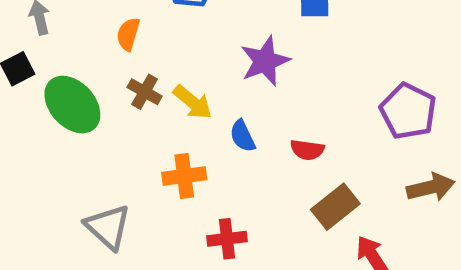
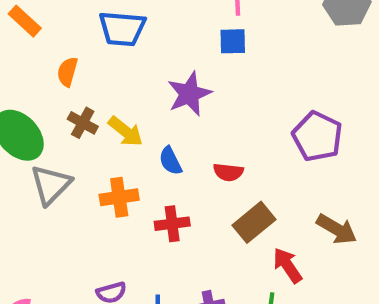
brown arrow: (431, 187) -> (337, 229), moved, turned 45
gray triangle: (108, 227) -> (51, 185), moved, turned 33
red cross: (227, 239) -> (172, 224), moved

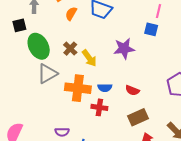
orange semicircle: (67, 72) -> (71, 14), moved
blue semicircle: (170, 161) -> (105, 88), moved, turned -80
orange cross: (119, 197) -> (78, 88), size x1.4

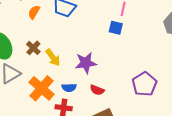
purple star: (124, 49) -> (86, 63), moved
orange cross: (78, 88) -> (42, 88), turned 35

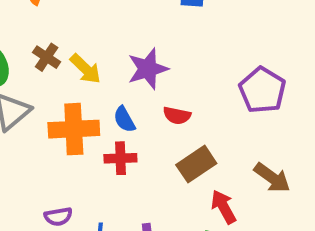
orange cross: (42, 88) -> (74, 129), turned -35
blue semicircle: (69, 88) -> (124, 119), turned 72

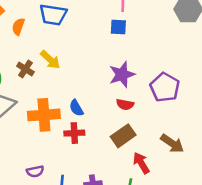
yellow arrow: (85, 69) -> (50, 60), moved
purple star: (148, 69) -> (122, 74), moved
red semicircle: (177, 115) -> (125, 104), moved

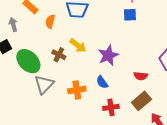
purple star: (122, 74) -> (108, 55), moved
orange cross: (44, 115) -> (77, 90), size x0.7
red cross: (74, 133) -> (111, 107), moved

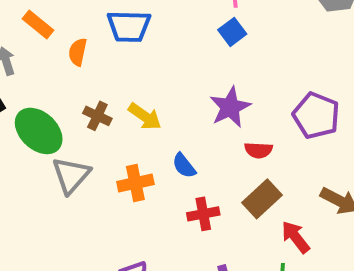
blue square: (130, 15) -> (232, 32), turned -32
yellow arrow: (78, 46) -> (145, 116), moved
purple star: (108, 55) -> (230, 107), moved

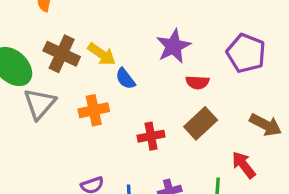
brown cross: (97, 116) -> (62, 54), size x1.5
blue semicircle: (184, 166) -> (125, 79), moved
red arrow: (296, 237) -> (244, 165), moved

